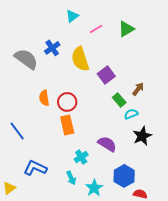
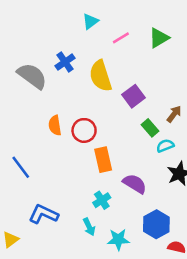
orange rectangle: (67, 125) -> (103, 160), moved
cyan star: (94, 188) -> (118, 239), turned 30

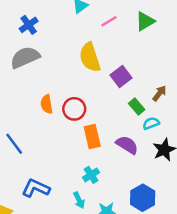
blue cross: (65, 62) -> (29, 25), moved
gray semicircle: (32, 76) -> (25, 57), turned -60
purple semicircle: (135, 184) -> (127, 145), moved

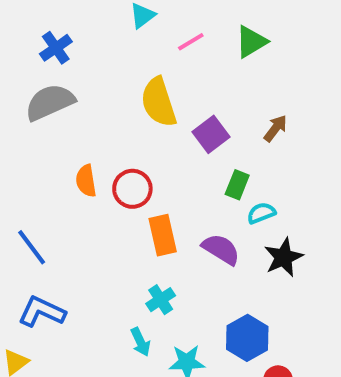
brown arrow: (159, 93) -> (275, 128), moved
green rectangle: (137, 107) -> (237, 185), turned 63
blue L-shape: (36, 188) -> (42, 312), moved

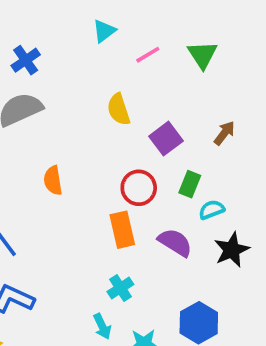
green triangle: (251, 42) -> (202, 55), turned -32
yellow semicircle: (159, 102) -> (119, 109), size x0.7
red circle: (132, 189) -> (139, 188), moved

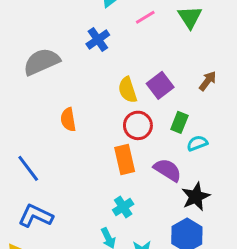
blue cross: (26, 60) -> (98, 39), moved
yellow semicircle: (119, 109) -> (128, 90), moved
black star: (232, 250) -> (196, 197), moved

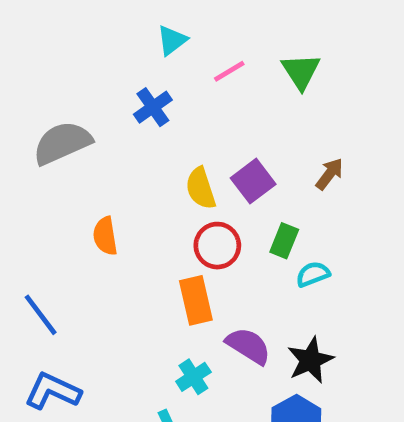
purple semicircle: (168, 170) -> (248, 346), moved

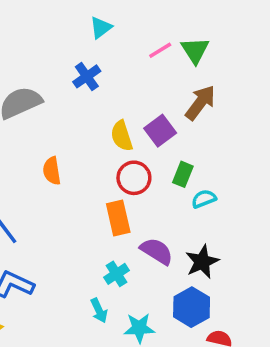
pink line: (229, 71) -> (160, 50), moved
brown arrow: (330, 174) -> (200, 103), moved, size x1.5

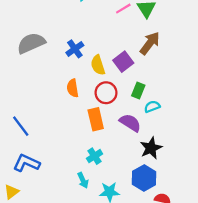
blue cross: (87, 76) -> (75, 49), moved
orange semicircle: (52, 171) -> (73, 88), moved
purple semicircle: (157, 251) -> (130, 123), moved

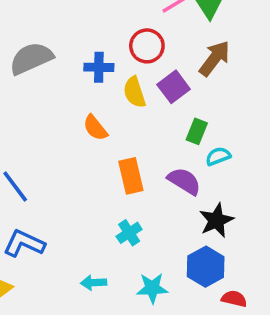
blue cross: (75, 49) -> (99, 67), turned 36
orange semicircle: (73, 88) -> (95, 128), turned -30
red circle: (106, 93) -> (147, 46), moved
cyan arrow: (83, 180) -> (94, 283), moved, turned 112

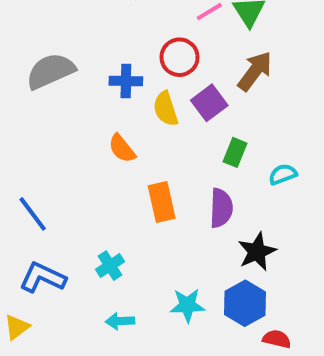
cyan semicircle: (218, 156) -> (283, 174), moved
purple semicircle: (184, 181) -> (221, 208), turned 60
cyan cross: (129, 233) -> (110, 266), moved
cyan star: (152, 288) -> (187, 305), moved

